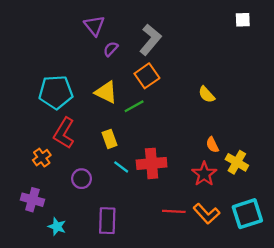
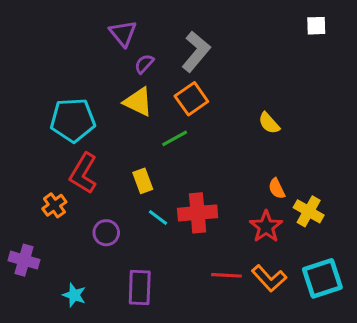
yellow triangle: (106, 92) -> (138, 102), moved
purple cross: (32, 200) -> (24, 260), moved

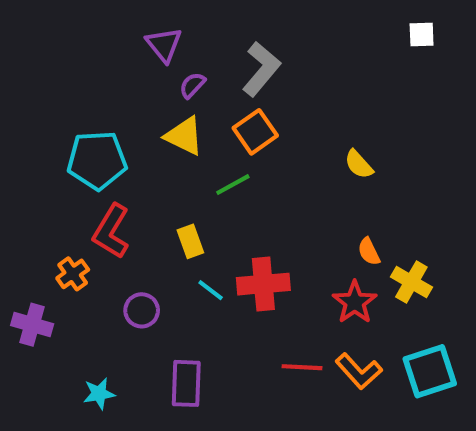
purple cross: (24, 260) -> (32, 325), moved
cyan star: (74, 295) -> (99, 394), turned -30

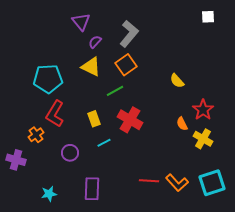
red cross: (263, 284) -> (130, 120), moved, turned 35
cyan line: (211, 290) -> (104, 143), turned -64
red star: (355, 302) -> (203, 110), moved

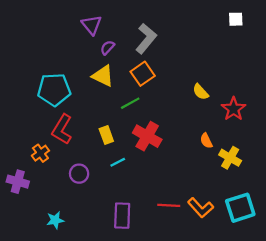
red star: (203, 110) -> (234, 109), moved
purple rectangle: (92, 189) -> (122, 216), moved

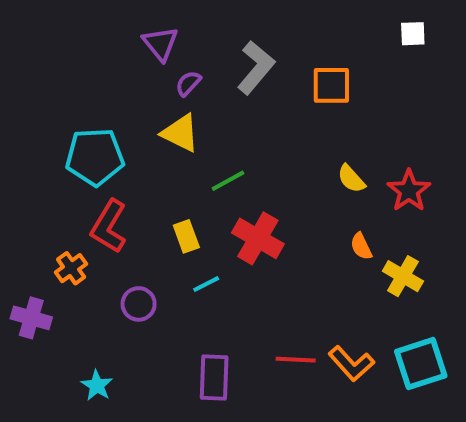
orange square: (143, 74) -> (331, 85), moved, turned 35
yellow semicircle: (201, 92) -> (351, 179), moved
cyan star: (55, 220) -> (97, 385), turned -30

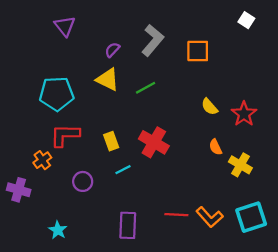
white square: (413, 34) -> (246, 20), turned 35
purple triangle: (160, 44) -> (65, 26), moved
green line: (228, 181) -> (146, 88), moved
red L-shape: (109, 226) -> (65, 135), turned 60

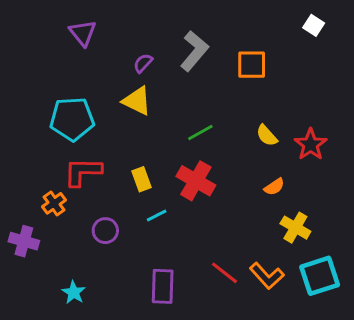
green line: (146, 88) -> (200, 132), moved
orange semicircle: (216, 147) -> (274, 187), turned -98
yellow cross: (240, 165) -> (295, 228), moved
red line: (176, 215) -> (225, 273), turned 35

